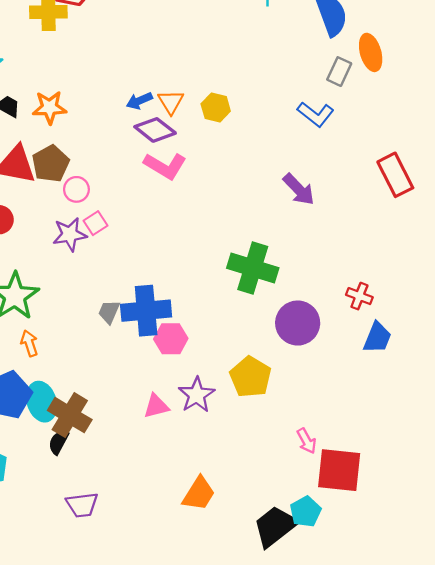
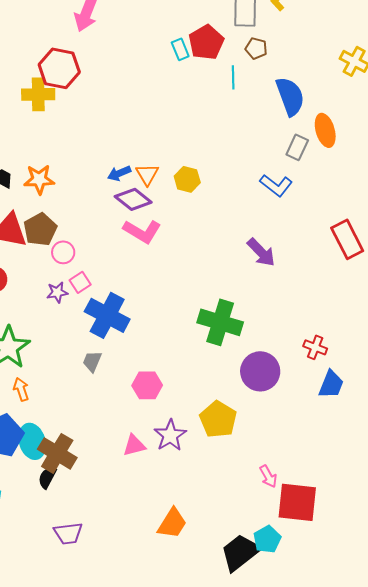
purple star: (70, 234) -> (57, 292), size x0.7
blue cross: (146, 311) -> (107, 315), moved, turned 33

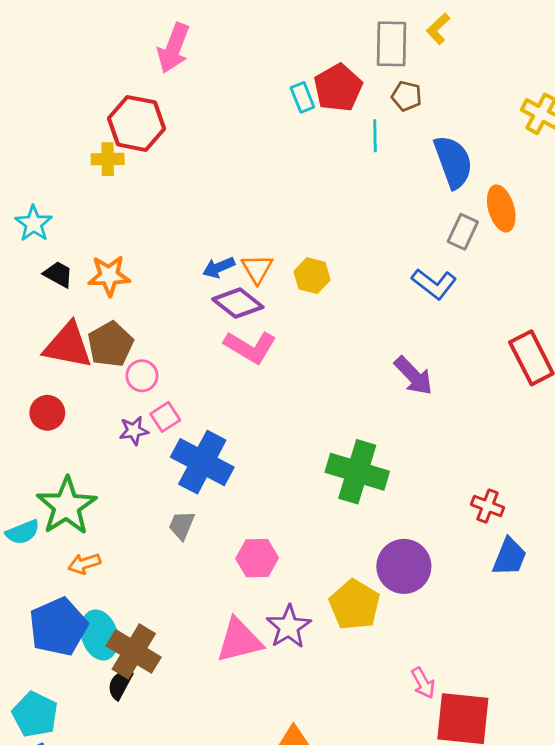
yellow cross: (38, 94) -> (108, 159), size x0.7
purple circle: (260, 371) -> (404, 566), moved
orange arrow: (21, 389) -> (84, 564), turned -90
pink triangle: (134, 445) -> (239, 640), size x1.5

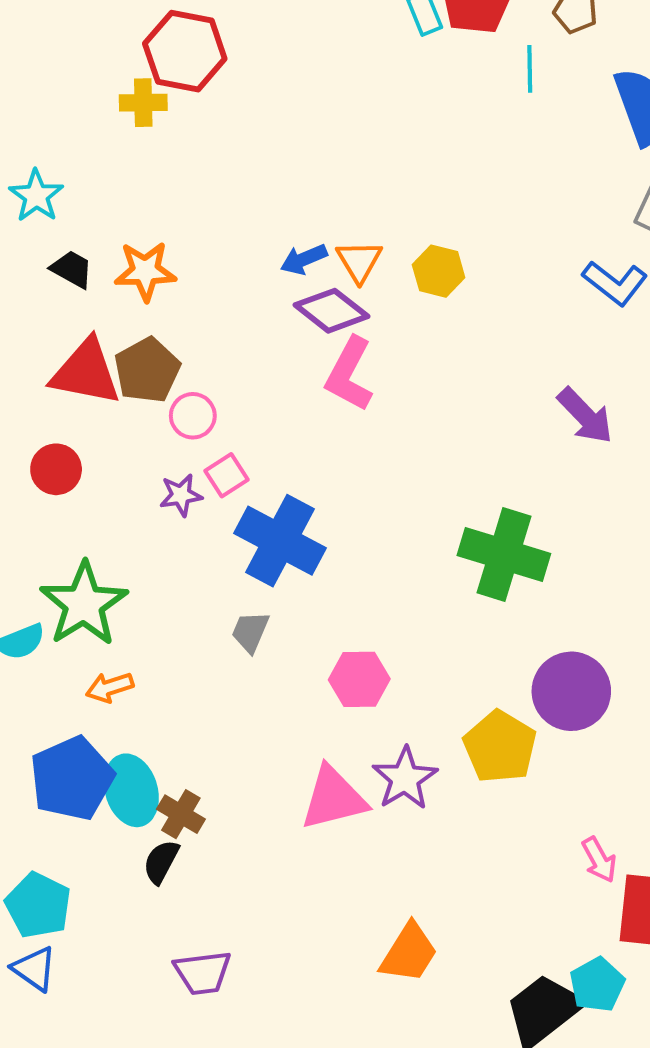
pink L-shape: (250, 347) -> (349, 374), turned 87
brown cross: (134, 651) -> (181, 814), size x0.6

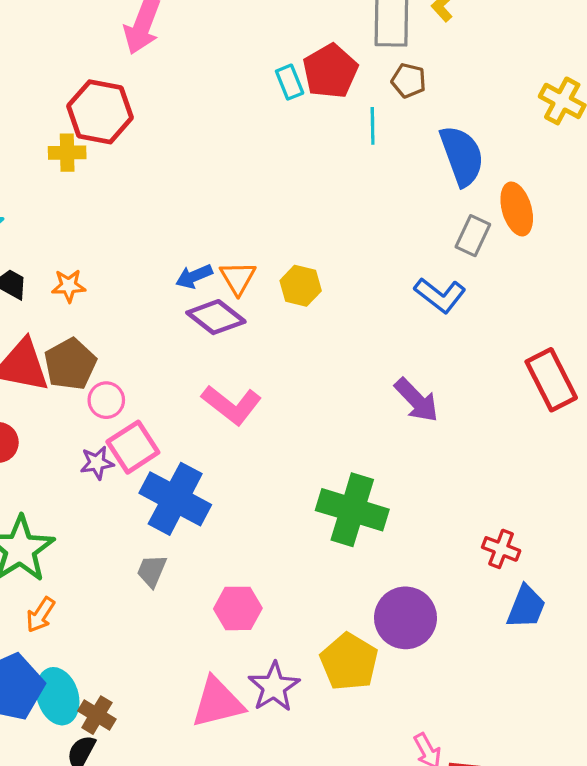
orange star: (145, 271) -> (69, 286), size x0.7
pink L-shape: (349, 374) -> (232, 405), moved, turned -80
pink square: (226, 475) -> (133, 447), size x1.5
orange arrow: (110, 687) -> (40, 615), turned -39

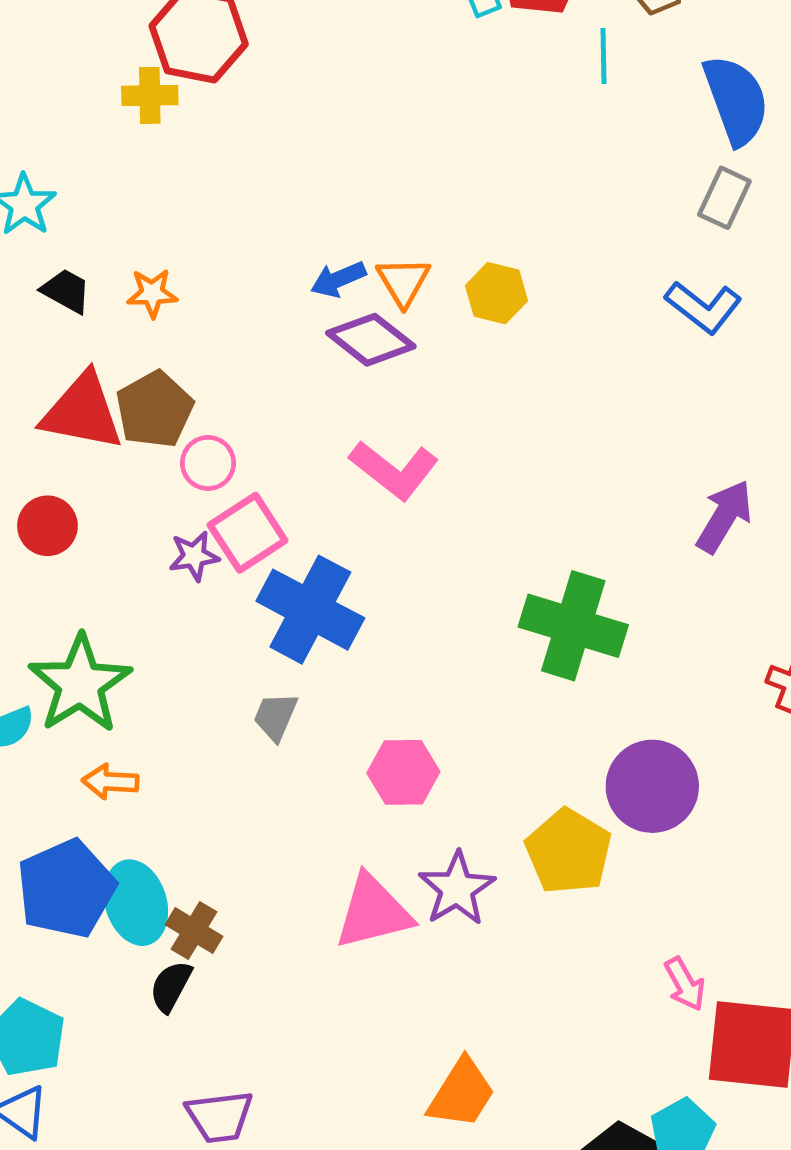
gray rectangle: (473, 236) -> (724, 198), moved
purple arrow: (416, 400) -> (724, 516), moved, turned -105
orange arrow: (40, 615) -> (110, 782), turned 60

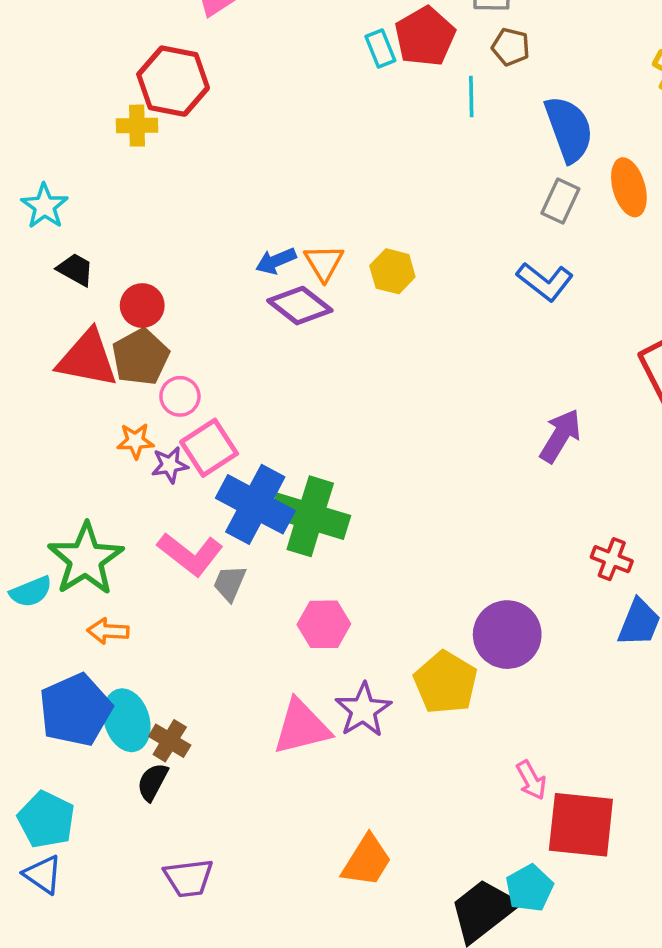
orange star: (152, 293) -> (135, 441), moved
pink L-shape: (394, 470) -> (190, 554), moved
red circle: (47, 526) -> (142, 306), moved
green cross: (573, 626) -> (310, 516), moved

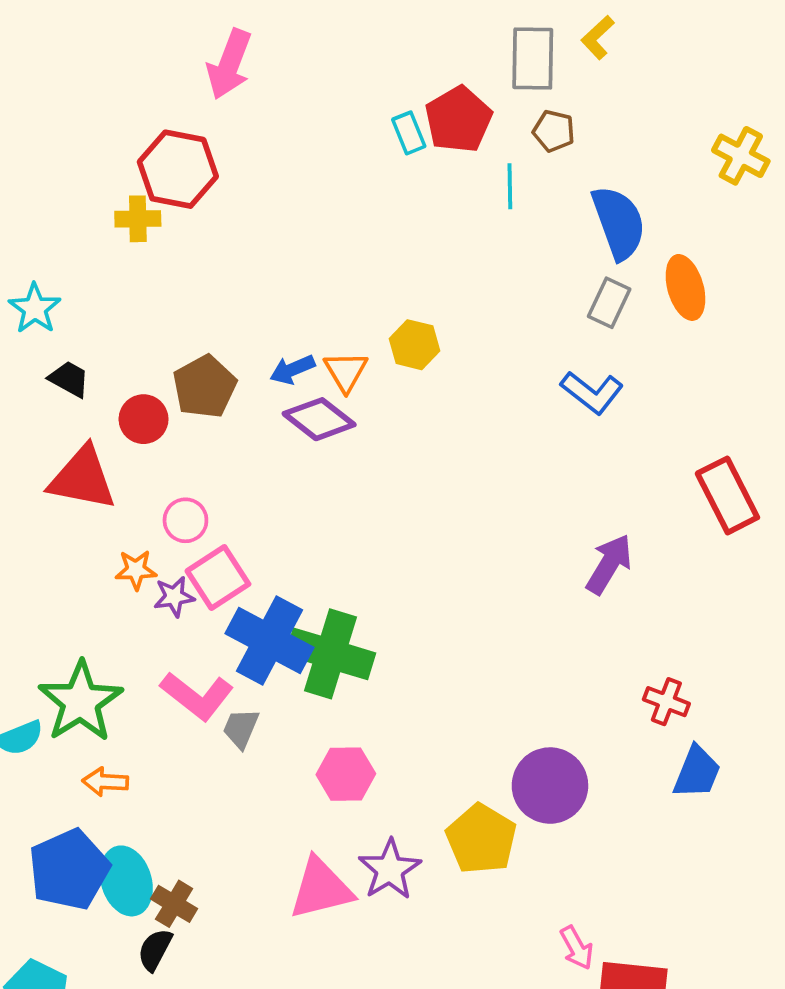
yellow hexagon: (392, 271) -> (414, 345), moved
brown pentagon: (141, 357) -> (205, 387), moved

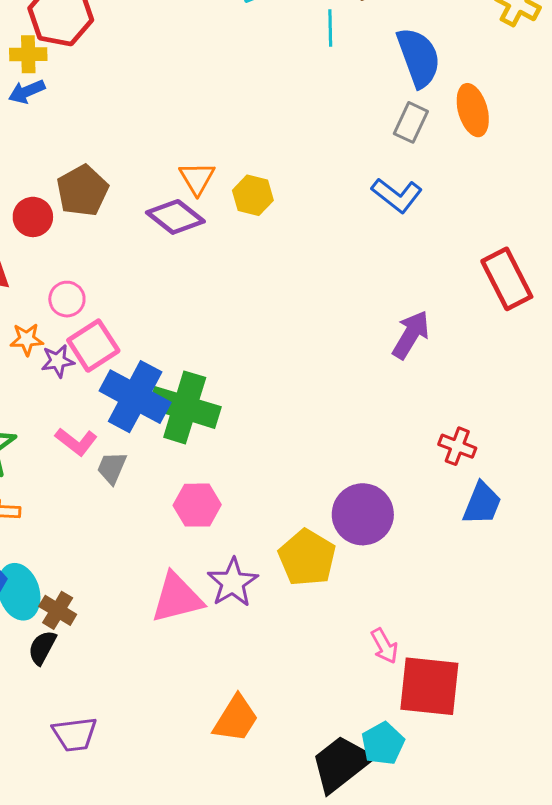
yellow hexagon: (414, 345) -> (253, 195), moved
blue arrow: (292, 370) -> (27, 92), moved
pink L-shape: (197, 696) -> (76, 442), size x0.7

